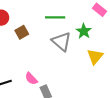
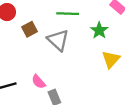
gray triangle: (61, 41) -> (58, 40), moved

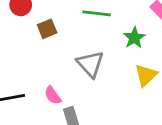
gray triangle: (58, 40) -> (90, 64), moved

